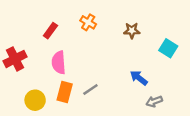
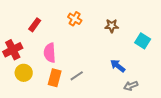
red rectangle: (50, 31) -> (35, 25), moved
yellow circle: (35, 100) -> (24, 73), moved

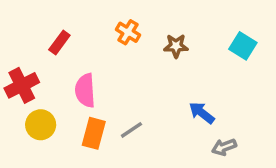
brown star: (112, 26) -> (176, 46), moved
cyan square: (143, 41) -> (243, 46), moved

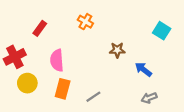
brown star: (176, 46) -> (117, 50), moved
blue arrow: (202, 113) -> (143, 69), moved
gray line: (131, 130) -> (93, 97), moved

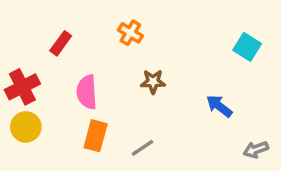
brown star: (117, 50) -> (153, 82), moved
yellow circle: (27, 83) -> (26, 127), moved
gray arrow: (149, 98) -> (256, 150), moved

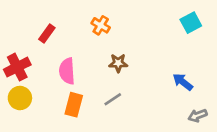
cyan square: (247, 47) -> (191, 23), moved, turned 30
blue arrow: (219, 106) -> (183, 82), moved
gray line: (143, 148) -> (113, 99), moved

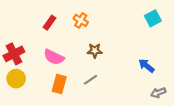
red rectangle: (47, 33) -> (50, 23), moved
pink semicircle: (67, 71) -> (54, 57), turned -60

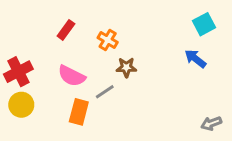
orange cross: (81, 20) -> (108, 40), moved
blue arrow: (146, 66) -> (195, 59), moved
gray line: (90, 80) -> (105, 92), moved

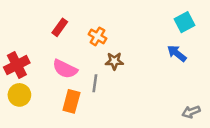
gray line: (105, 92) -> (95, 83), turned -48

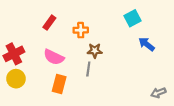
cyan square: (185, 22) -> (133, 18), moved
orange cross: (97, 36) -> (81, 30), turned -32
gray line: (95, 83) -> (88, 69), moved

